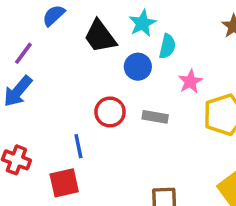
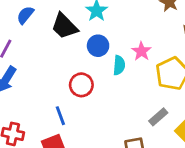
cyan semicircle: (167, 46) -> (119, 65), moved
gray rectangle: (155, 117) -> (158, 117), moved, turned -42

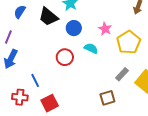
cyan semicircle: (119, 65) -> (91, 48), moved, turned -64
blue line: (60, 116) -> (35, 80), moved

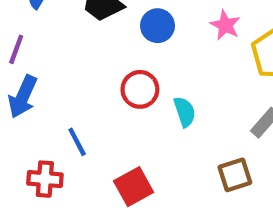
cyan semicircle: (91, 48) -> (185, 112), moved, turned 48
red square: (50, 103) -> (134, 187), moved

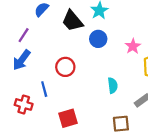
red circle: (140, 89) -> (65, 67), moved
cyan semicircle: (185, 112) -> (113, 85), moved

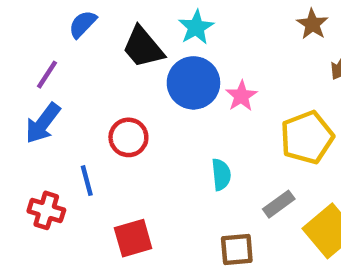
blue circle: (98, 39) -> (193, 83), size x1.5
pink star: (133, 46) -> (241, 96), moved

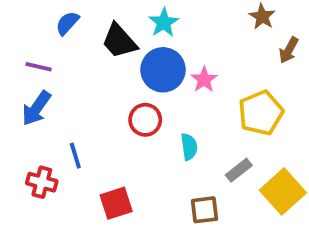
purple line: (47, 75) -> (39, 67), turned 72
red circle: (128, 137) -> (145, 120), moved

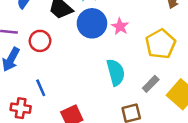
red circle: (145, 120) -> (40, 41), moved
cyan semicircle: (189, 147) -> (116, 72), size x1.5

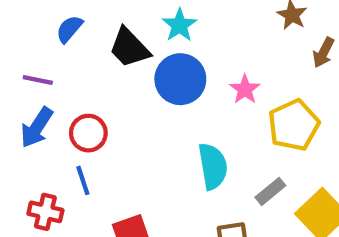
pink star: (120, 26) -> (245, 89), moved
red circle: (40, 41) -> (88, 133), moved

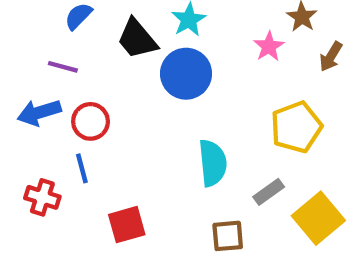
purple line: (38, 80) -> (63, 67), moved
pink star: (245, 89) -> (269, 46), moved
blue arrow: (37, 127) -> (39, 112), turned 36

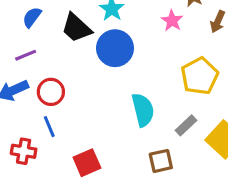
purple line: (63, 67) -> (26, 55), turned -30

